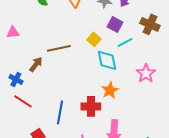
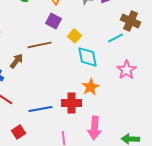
purple square: (115, 24) -> (53, 21), moved
cyan line: (125, 42) -> (115, 38), moved
blue line: (60, 112) -> (40, 109), turned 70

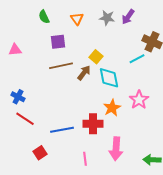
purple square: (53, 21) -> (58, 42), moved, turned -35
brown arrow: (16, 61) -> (84, 73), moved
pink star: (126, 70) -> (139, 100), moved

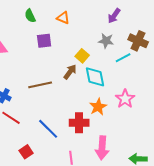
gray star: (107, 18) -> (106, 41), moved
orange triangle: (77, 19) -> (63, 18), turned -32
brown line: (61, 66) -> (40, 85), moved
blue line: (62, 130) -> (48, 129), turned 55

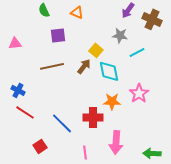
brown cross: (138, 41) -> (152, 19), moved
brown line: (40, 85) -> (52, 66), moved
orange star: (98, 107) -> (112, 101), turned 30

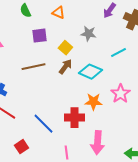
gray star: (120, 35) -> (88, 34), moved
yellow square: (96, 50) -> (65, 48), moved
cyan diamond: (109, 71) -> (90, 72), turned -55

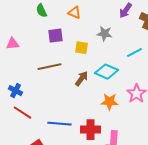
yellow square: (65, 48) -> (82, 48), turned -32
brown arrow: (65, 67) -> (82, 79), moved
red cross: (74, 118) -> (91, 130), moved
blue line: (43, 124) -> (60, 124), turned -40

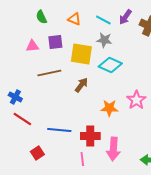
pink triangle: (13, 44) -> (32, 46), moved
yellow square: (82, 48) -> (81, 54), size x1.6
cyan line: (135, 53) -> (103, 20), moved, turned 56
cyan diamond: (107, 72) -> (110, 65), moved

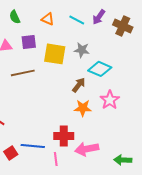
gray star: (104, 40) -> (82, 50), moved
cyan diamond: (110, 65) -> (100, 69), moved
brown arrow: (81, 85) -> (79, 85), moved
blue line: (59, 130) -> (33, 146), moved
pink arrow: (113, 149) -> (87, 149), turned 75

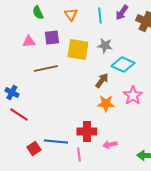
orange triangle: (48, 19) -> (71, 14), turned 32
cyan line: (77, 20) -> (100, 16), turned 56
pink arrow: (87, 149) -> (110, 144), size x0.6

